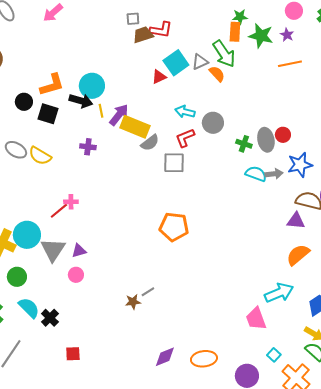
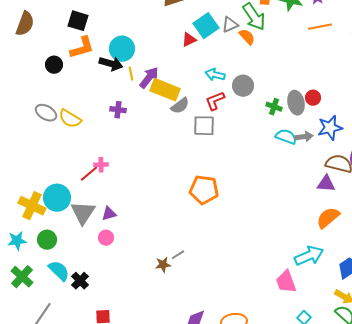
black square: (48, 114) -> (78, 21), moved

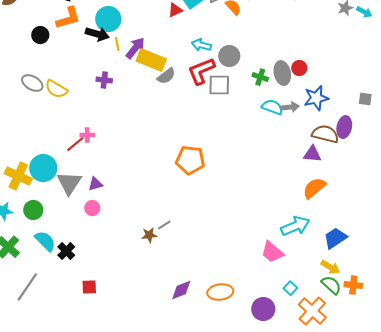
red L-shape: (215, 101) -> (201, 71), size x1.4
gray square: (204, 126) -> (219, 85), moved
pink trapezoid: (286, 282) -> (272, 252), turned -30

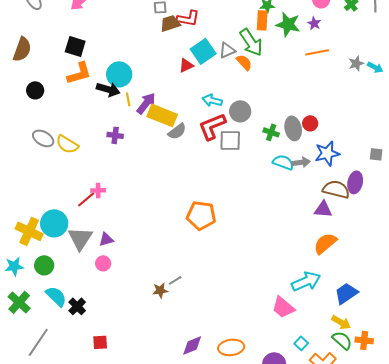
black circle: (40, 35) -> (35, 90), moved

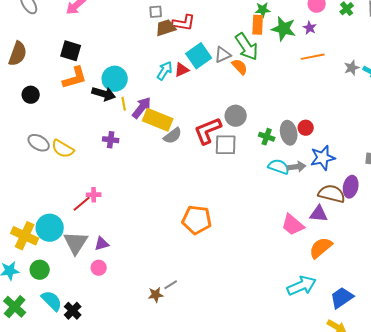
cyan arrow: (212, 100) -> (165, 71), moved, turned 108
pink trapezoid: (283, 307) -> (293, 225), moved

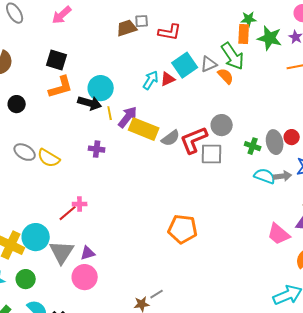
brown trapezoid: (166, 28) -> (127, 28), moved
gray semicircle: (173, 136) -> (171, 138), moved
pink circle: (99, 268) -> (85, 277), size x1.6

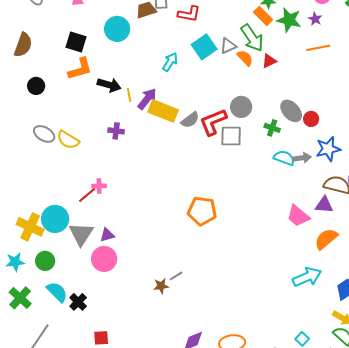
orange rectangle: (244, 34) -> (263, 16), turned -48
red triangle: (168, 79) -> (269, 61), moved
cyan circle: (101, 88) -> (117, 29), moved
gray ellipse: (275, 142) -> (291, 111), moved, turned -30

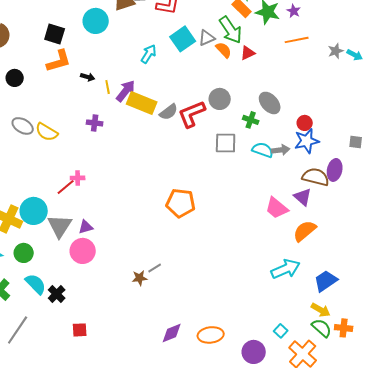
black arrow: (109, 85) -> (88, 77), size x0.6
red circle: (311, 119) -> (305, 123), moved
gray square: (231, 136) -> (226, 143), moved
purple triangle: (324, 205) -> (303, 197), turned 36

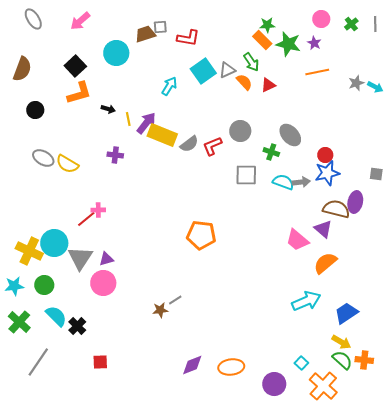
green arrow: (231, 30) -> (251, 62), size x0.7
black square: (55, 34) -> (75, 66), turned 30
red L-shape: (192, 114) -> (212, 146), size x0.7

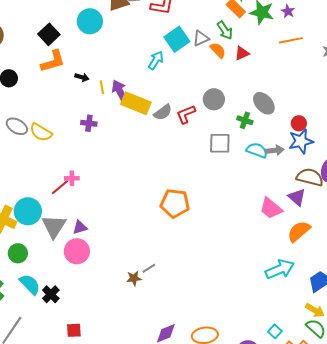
cyan arrow: (169, 86) -> (156, 60), moved
purple arrow: (146, 123) -> (120, 91), turned -65

